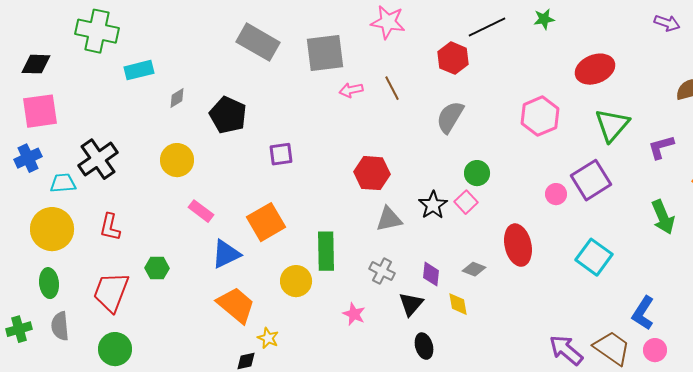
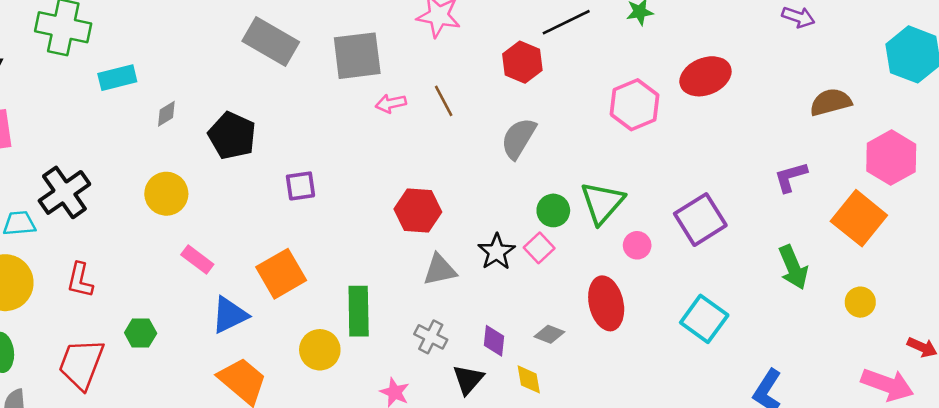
pink hexagon: (540, 116) -> (635, 105), moved
green triangle: (612, 125) -> (602, 203), moved
pink circle: (556, 194) -> (637, 245), moved

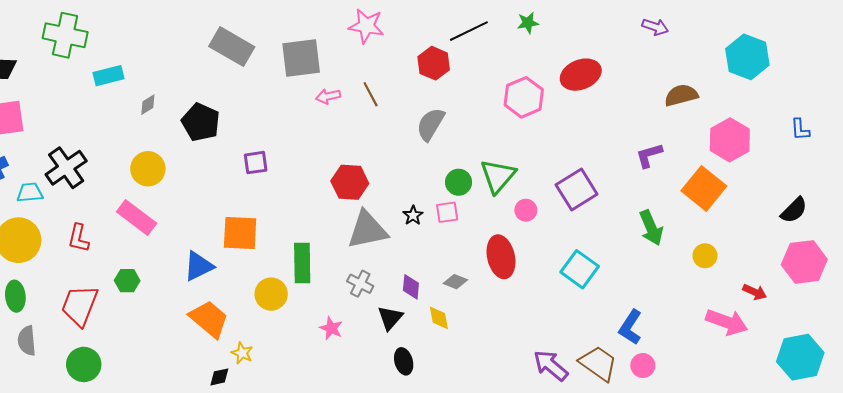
pink square: (539, 248) -> (447, 212), turned 35
black star: (497, 252) -> (413, 215), size x0.7
pink rectangle: (197, 260) -> (137, 217), moved, size x1.5
gray triangle: (440, 270) -> (367, 230), size x1.5
orange square: (281, 274) -> (240, 233), turned 33

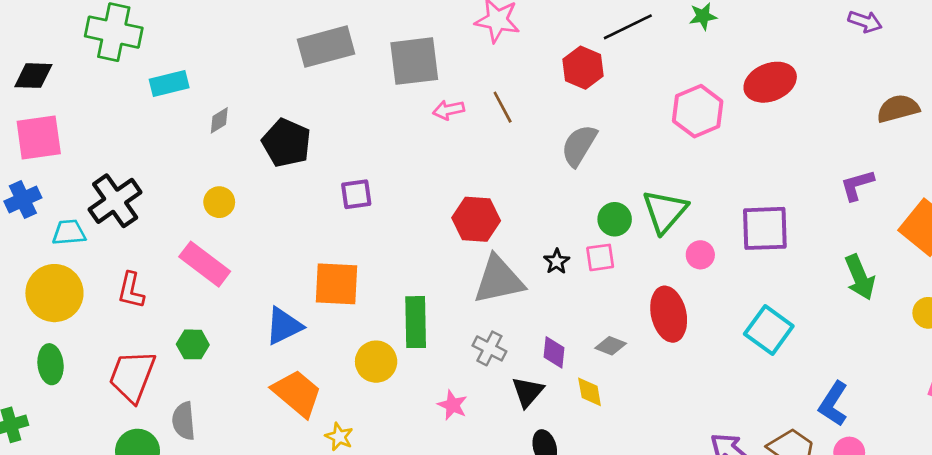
gray rectangle: (232, 47) -> (326, 47), turned -45
yellow circle: (148, 169) -> (219, 202), size x0.7
purple square: (577, 189) -> (765, 228), turned 30
gray semicircle: (27, 341) -> (184, 421), moved

